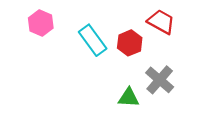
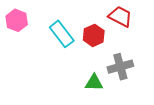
gray cross: (160, 80) -> (120, 67), turned 35

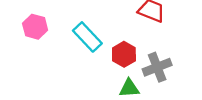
red hexagon: (94, 35) -> (124, 54), moved

